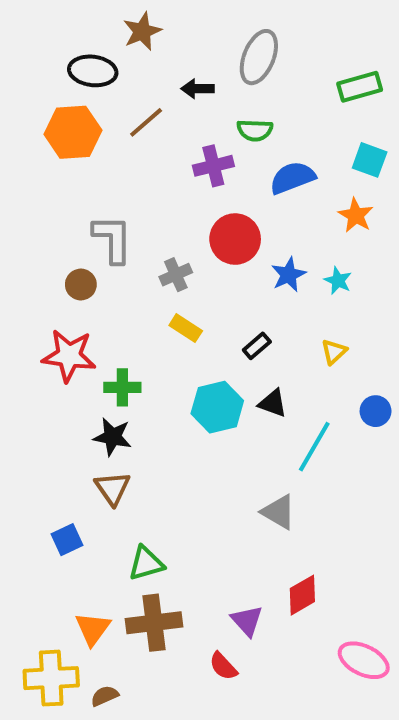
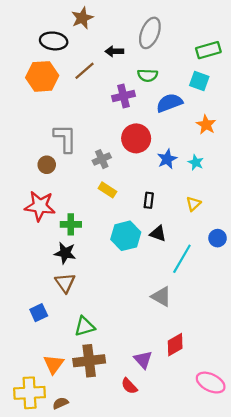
cyan square: (370, 160) -> (199, 81), moved
black rectangle: (257, 346) -> (149, 200), turned -42

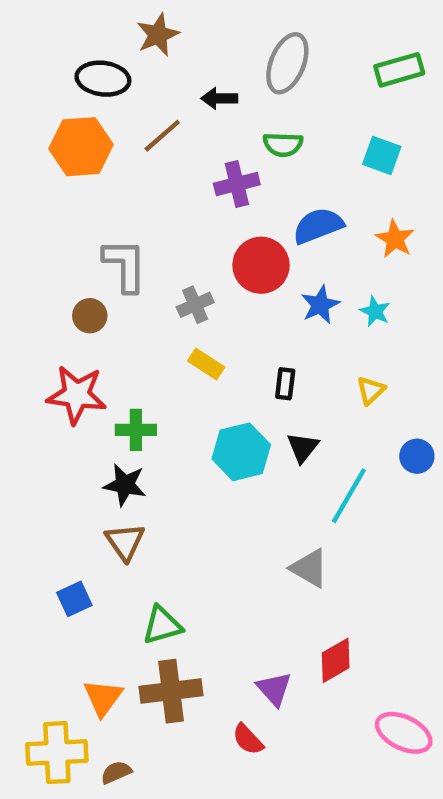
green rectangle: (208, 50) -> (399, 70), moved
blue semicircle: (169, 103) -> (318, 226), moved
black triangle: (158, 234) -> (303, 447), turned 48

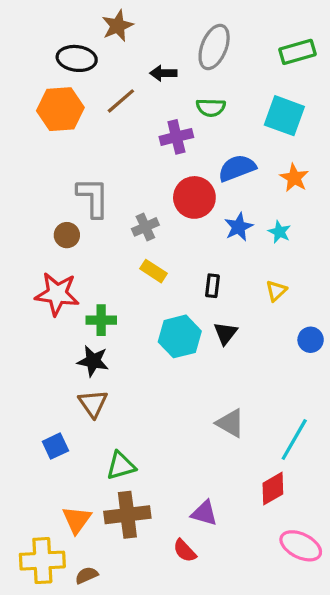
cyan square: (382, 155) -> (284, 116), size x1.4
cyan line: (349, 496) -> (294, 440), moved
red diamond: (336, 660) -> (273, 489), moved
purple triangle: (274, 689) -> (204, 513), turned -32

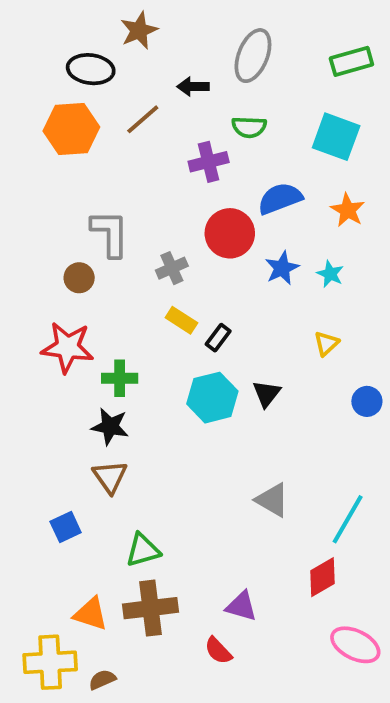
black rectangle: (212, 286) -> (218, 338), moved, turned 30
orange triangle: (77, 520) -> (91, 614), turned -48

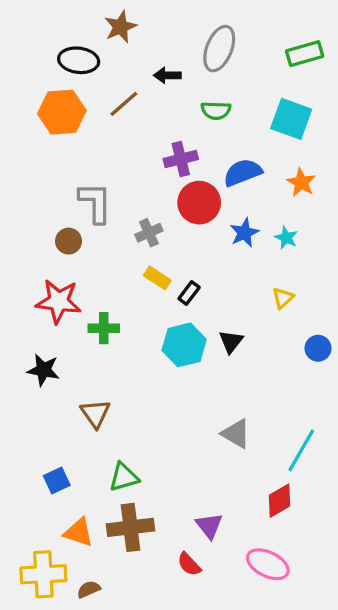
purple cross: (209, 162) -> (181, 159), moved
black star: (110, 427) -> (43, 370), moved
blue square: (66, 527) -> (57, 481), moved
purple triangle: (241, 606) -> (209, 526), turned 36
pink ellipse: (355, 645) -> (268, 564), moved

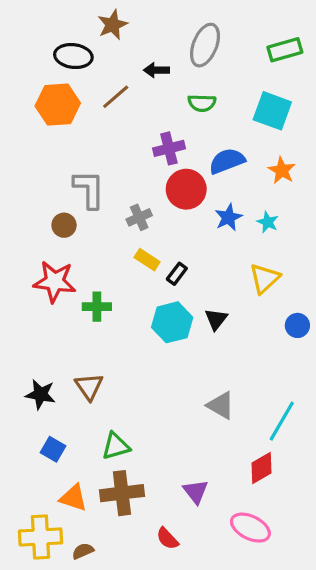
yellow triangle: (283, 298) -> (265, 278), size x1.5
black star: (43, 370) -> (41, 394), moved
blue square: (57, 481) -> (53, 449), turned -35
red semicircle: (189, 564) -> (167, 539), moved

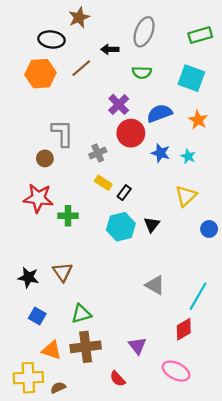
purple cross: (169, 148) -> (119, 104), turned -30
blue star: (228, 217) -> (161, 153), turned -30

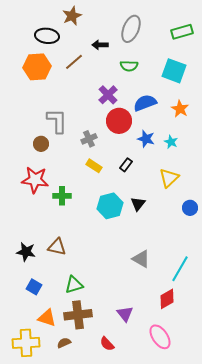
black rectangle: (124, 193) -> (126, 165), moved
brown triangle: (63, 272) -> (57, 247), turned -42
pink ellipse: (176, 371) -> (160, 337), turned 30
brown semicircle: (58, 388) -> (64, 343), moved

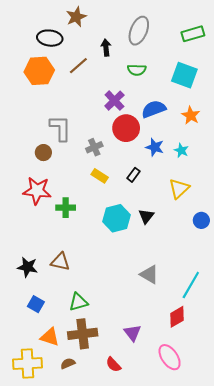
black arrow: (100, 45) -> (106, 48), turned 84

